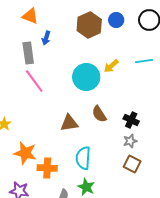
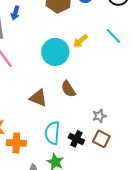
cyan line: (144, 61) -> (113, 36), turned 54
black cross: (131, 120) -> (76, 139), moved
brown triangle: (69, 123) -> (38, 98), turned 30

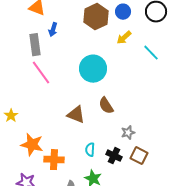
yellow arrow: (80, 41) -> (124, 38), moved
gray star: (99, 116) -> (128, 133), moved
cyan semicircle: (52, 133) -> (90, 150), size x0.6

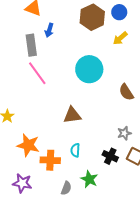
brown semicircle: (106, 106) -> (126, 92), moved
brown triangle: (76, 115) -> (72, 115), turned -30
cyan semicircle: (90, 150) -> (75, 150), moved

